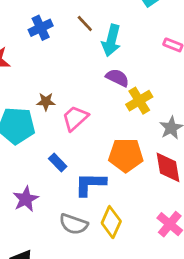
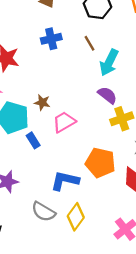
blue rectangle: (58, 162) -> (33, 140), moved

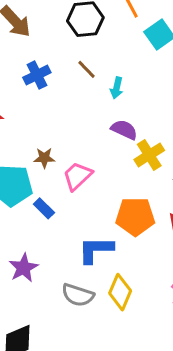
cyan arrow: (109, 63) -> (117, 88), size x0.6

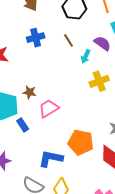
purple semicircle: (124, 130) -> (102, 43), moved
yellow cross: (149, 155) -> (99, 81), moved

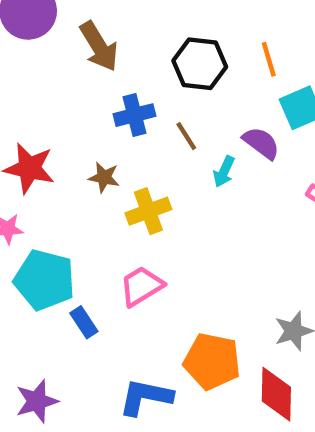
blue cross: (36, 38) -> (135, 115), moved
yellow cross: (99, 81) -> (148, 211), moved
brown star: (29, 92) -> (104, 177), moved

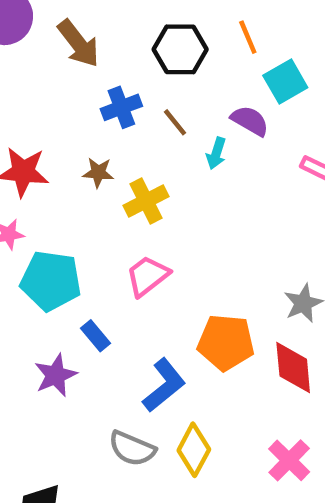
blue rectangle: (84, 322) -> (95, 336), moved
blue L-shape: (146, 397) -> (164, 385), turned 136
purple star: (37, 401) -> (56, 375), moved

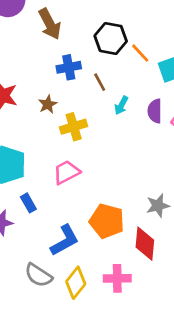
orange line: (248, 37) -> (140, 53), moved, turned -30
purple semicircle: (250, 121) -> (155, 111), moved, turned -130
brown star: (98, 173) -> (48, 104), turned 30
pink cross: (289, 460) -> (117, 278), moved, turned 35

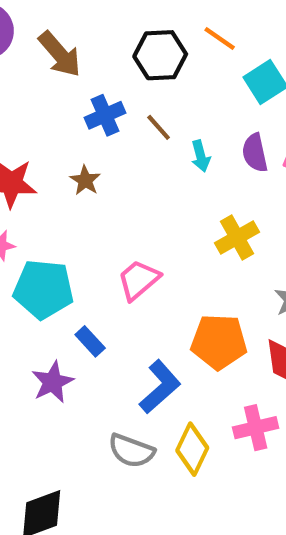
orange line: (140, 53) -> (220, 39), moved
cyan arrow: (121, 105) -> (201, 156), turned -30
yellow cross: (74, 127) -> (237, 237), moved

